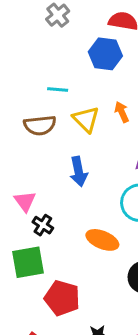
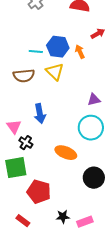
blue hexagon: (105, 54) -> (58, 47), moved
orange arrow: (122, 112) -> (80, 52), moved
blue arrow: (79, 171) -> (40, 114), moved

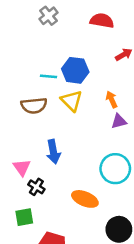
orange arrow: (80, 52) -> (112, 99), moved
purple triangle: (94, 100) -> (119, 121), moved
green square: (16, 168) -> (24, 217), size x0.7

